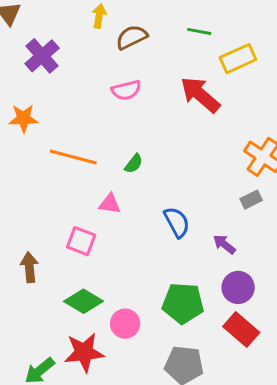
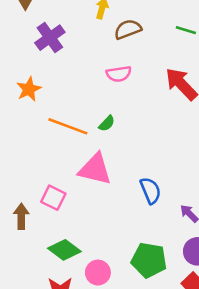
orange star: (23, 118) -> (29, 89), turned -30
green semicircle: (134, 164) -> (107, 123), moved
pink triangle: (110, 204) -> (95, 169), size x1.8
pink square: (81, 241) -> (53, 198), moved

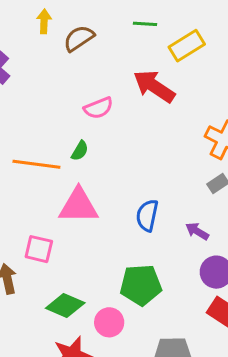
pink semicircle: (119, 74) -> (98, 108), moved
blue semicircle: (150, 191) -> (147, 215), turned -132
green pentagon: (149, 260) -> (141, 285), moved

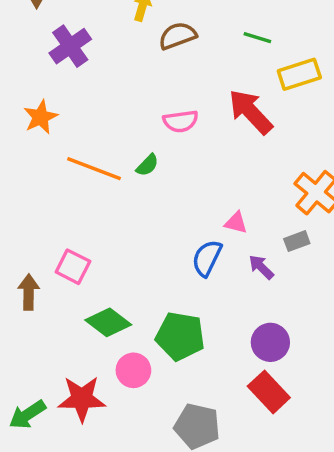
pink triangle: (79, 206) -> (236, 223), moved, size x0.5
purple arrow: (197, 231) -> (261, 267), moved
green diamond: (65, 305) -> (108, 322), moved

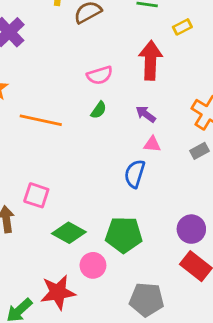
yellow rectangle: (299, 74) -> (182, 27), size x0.6
red arrow: (251, 112) -> (151, 60), turned 54
green semicircle: (147, 165) -> (99, 110), moved
purple arrow: (261, 267) -> (146, 114), moved

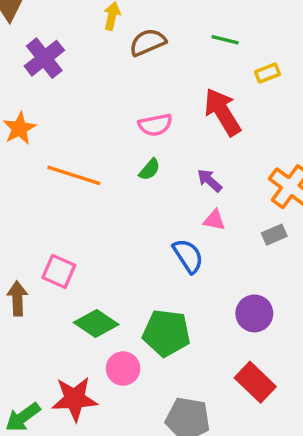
red arrow: (151, 60) -> (222, 112), turned -39
blue semicircle: (135, 174) -> (188, 256), turned 124
purple circle: (191, 229) -> (254, 313), moved

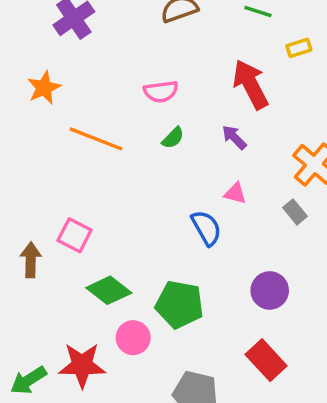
pink semicircle: (155, 125) -> (161, 91), moved
purple arrow: (210, 181) -> (234, 137), moved
gray rectangle: (274, 235) -> (295, 212), turned 70

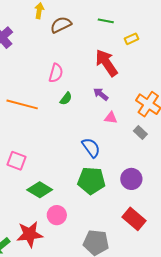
pink semicircle: (161, 91) -> (56, 73), turned -60
pink triangle: (235, 193) -> (111, 118), moved
green pentagon: (179, 305) -> (91, 181), moved

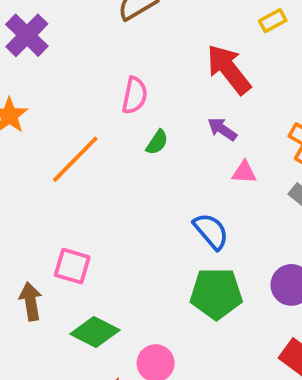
orange line: (22, 104) -> (75, 159), turned -56
green diamond: (40, 190) -> (95, 332), moved

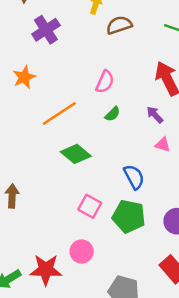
pink square: (72, 266) -> (90, 206), moved
green diamond: (95, 332) -> (76, 154), moved

